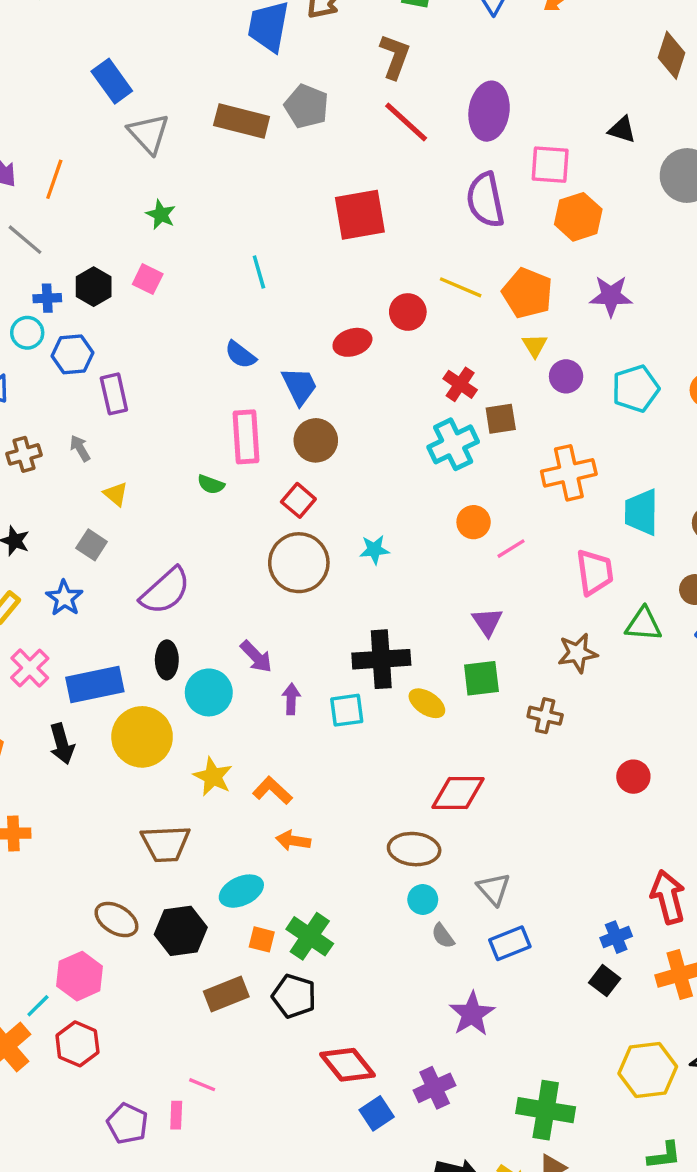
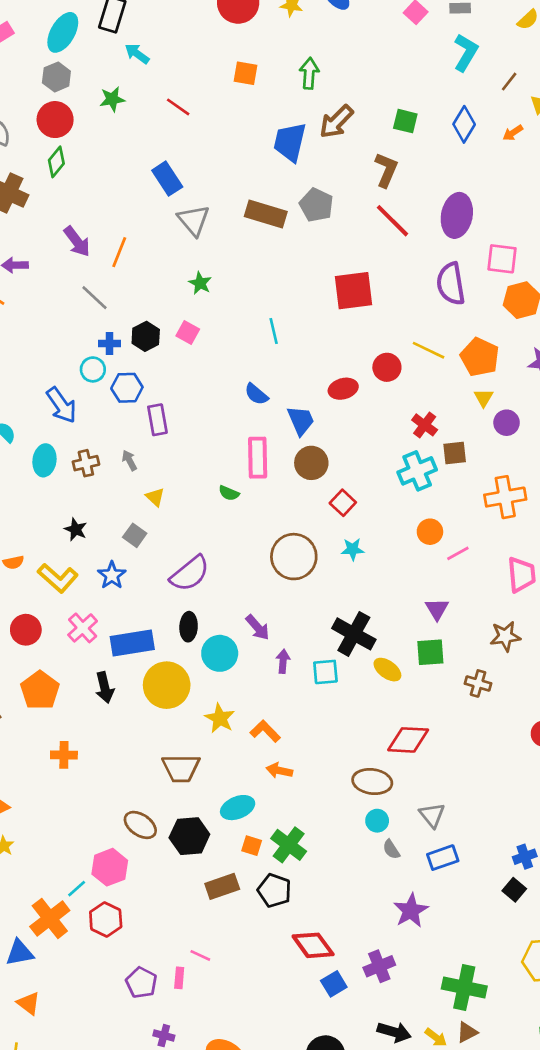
red square: (298, 500) -> (343, 503), moved
black cross: (381, 659) -> (354, 634), turned 30

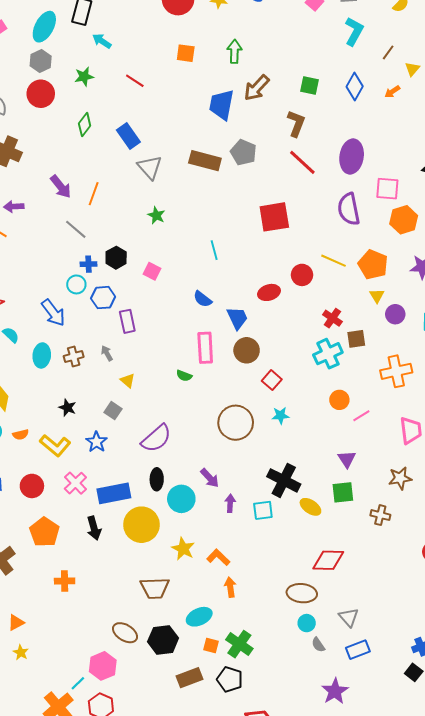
green diamond: (56, 162) -> (85, 125), moved
pink square: (188, 332) -> (152, 271), moved
orange arrow: (279, 771) -> (230, 587), turned 72

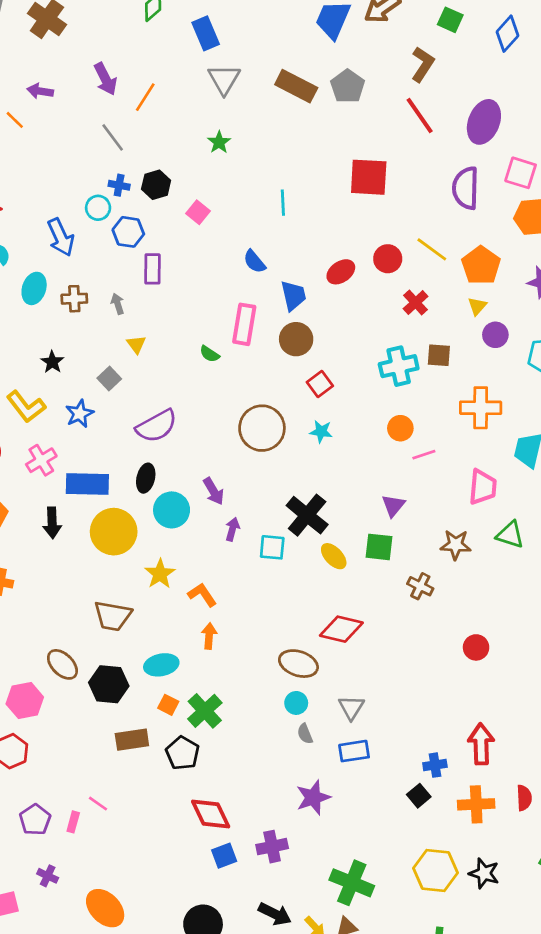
red ellipse: (269, 292) -> (341, 272), turned -30
red cross: (332, 318) -> (416, 303), moved

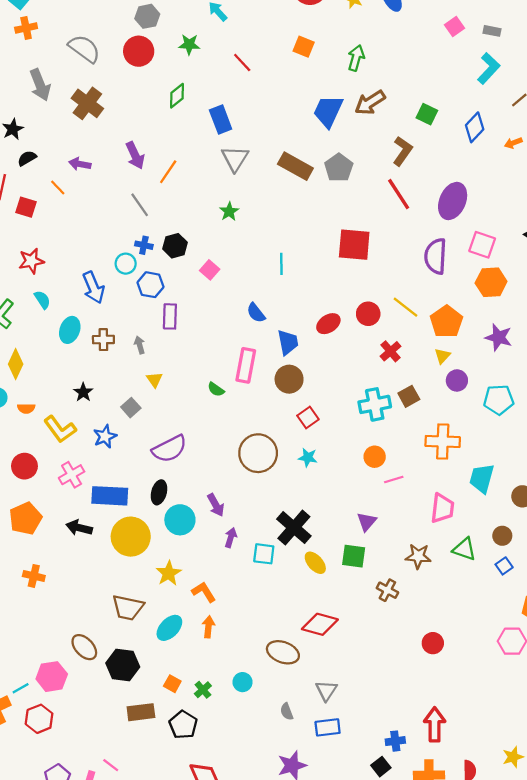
brown square: (439, 355) -> (409, 396), turned -35
black arrow: (52, 523) -> (79, 528), turned 105
cyan ellipse: (161, 665) -> (169, 628), moved, turned -36
cyan circle: (296, 703) -> (243, 682), moved
green cross: (205, 711) -> (203, 690), size x0.6

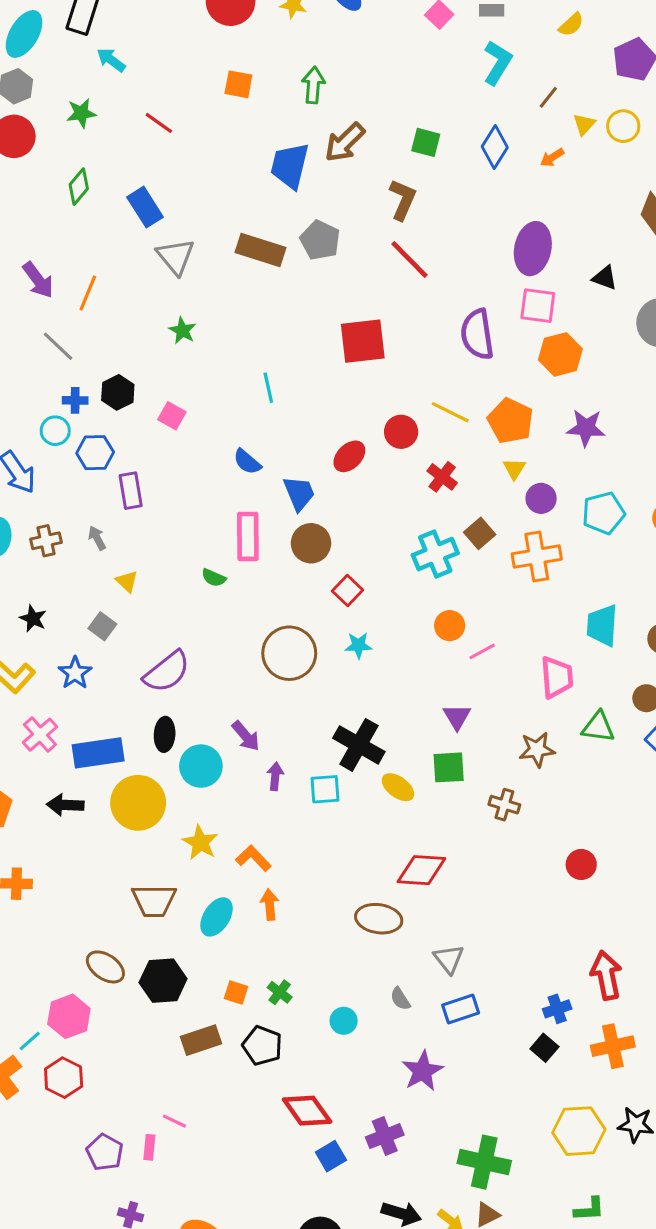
purple ellipse: (453, 201) -> (533, 249), moved
orange cross: (443, 442) -> (537, 556), moved
cyan circle: (243, 682) -> (344, 1021), moved

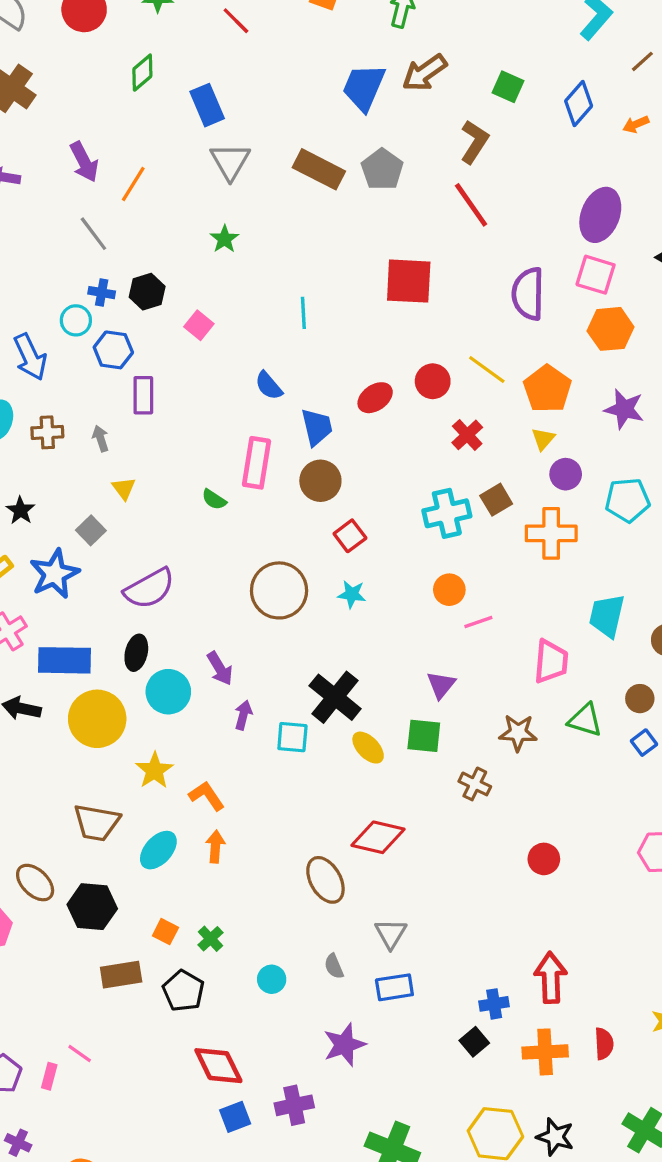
blue star: (75, 673) -> (55, 574), size x1.4
brown ellipse: (379, 919) -> (325, 880), turned 42

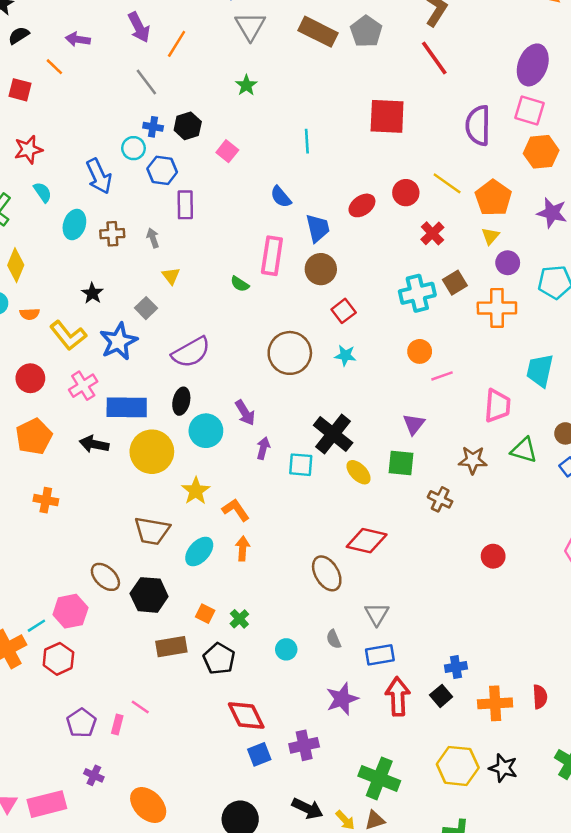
red arrow: (551, 978) -> (398, 696), moved

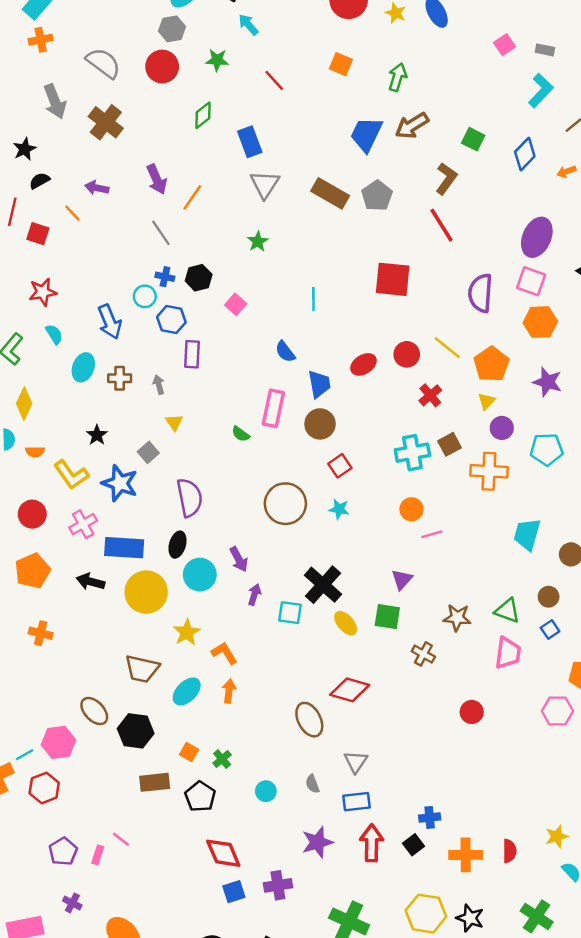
blue star: (119, 341) -> (120, 483), turned -30
purple semicircle: (191, 352) -> (190, 498), turned -75
pink trapezoid: (497, 406) -> (508, 653), moved

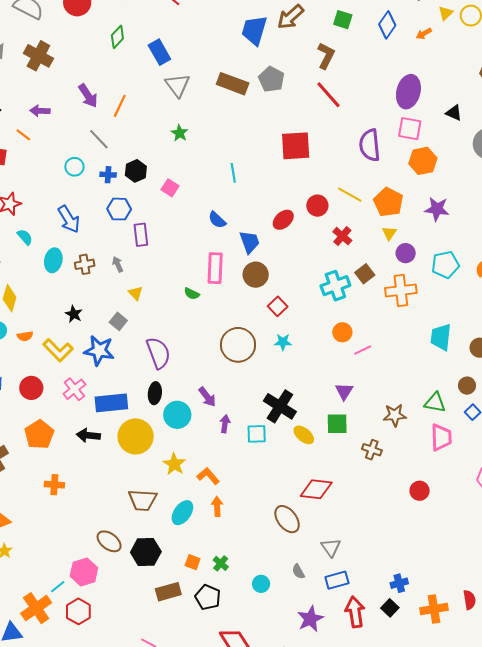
cyan circle: (145, 296) -> (74, 167), moved

